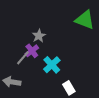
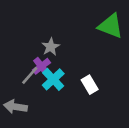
cyan cross: (52, 65) -> (53, 79), moved
white rectangle: (69, 88) -> (90, 85), moved

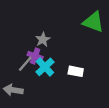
purple cross: (41, 66) -> (35, 56), turned -32
white rectangle: (90, 85) -> (76, 71), turned -48

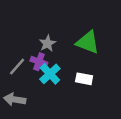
green triangle: (93, 22) -> (88, 42), moved
gray line: (25, 64) -> (17, 67), moved

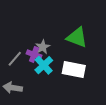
gray star: (48, 43) -> (43, 47), moved
white rectangle: (84, 79) -> (74, 69), size x1.5

